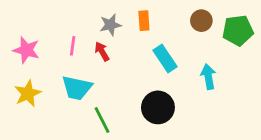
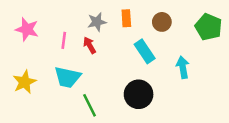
brown circle: (201, 21) -> (162, 22), moved
green pentagon: (238, 30) -> (208, 27), turned 30
pink star: (26, 50) -> (27, 29), moved

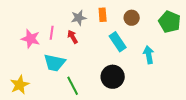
pink star: (27, 29) -> (31, 39), moved
yellow star: (25, 82) -> (20, 85), moved

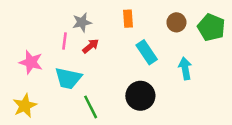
gray star: (79, 18) -> (82, 22), moved
brown circle: (132, 18) -> (176, 22), moved
red arrow: (73, 37) -> (91, 46), turned 80
pink star: (31, 39) -> (31, 62), moved

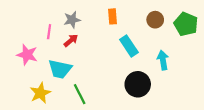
pink line: (65, 41) -> (49, 32), moved
red arrow: (91, 46) -> (71, 40), moved
black circle: (140, 96) -> (138, 84), moved
yellow star: (25, 106) -> (40, 93), moved

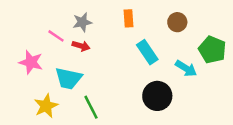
green pentagon: (186, 24) -> (212, 50), moved
pink line: (49, 32) -> (56, 36), turned -64
red arrow: (71, 40) -> (81, 46), turned 56
cyan arrow: (163, 60) -> (186, 68), turned 132

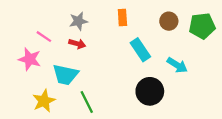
pink line: (56, 36) -> (44, 37), moved
green pentagon: (212, 50) -> (202, 26), moved, turned -30

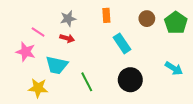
green pentagon: (202, 26) -> (176, 23), turned -30
cyan arrow: (177, 65) -> (174, 68), moved
yellow star: (44, 101) -> (38, 88), turned 30
green line: (87, 102) -> (87, 82), moved

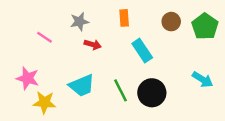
red arrow: (67, 38) -> (93, 44), moved
pink star: (26, 52) -> (28, 78), moved
cyan trapezoid: (57, 65) -> (82, 86), moved, turned -35
green line: (87, 82) -> (120, 90), moved

